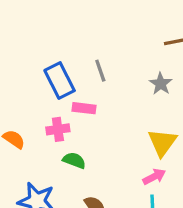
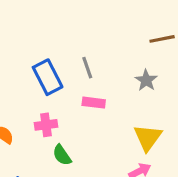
pink rectangle: (84, 108) -> (94, 103), moved
green semicircle: (74, 160) -> (62, 155), turned -145

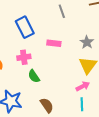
gray line: (87, 68) -> (62, 11), moved
gray star: (146, 80) -> (87, 42), moved

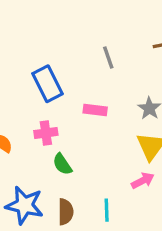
cyan line: (82, 104) -> (107, 210), moved
brown semicircle: (47, 105) -> (66, 212), moved, turned 35

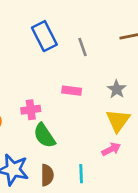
blue rectangle: (48, 84) -> (44, 36), moved
green semicircle: (62, 164) -> (44, 136), size x1.4

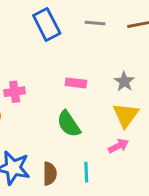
gray line: (83, 47) -> (95, 23), moved, turned -66
pink cross: (31, 110) -> (15, 92), moved
green semicircle: (44, 136) -> (69, 124), moved

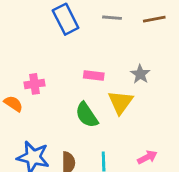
yellow triangle: (126, 115) -> (120, 102), moved
pink arrow: (118, 146) -> (147, 157), moved

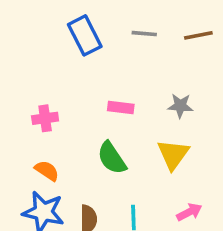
gray star: (140, 74) -> (180, 106), turned -30
yellow triangle: (120, 102) -> (173, 154), moved
orange semicircle: (13, 104) -> (47, 171), moved

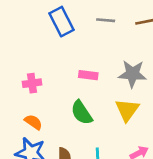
gray star: (180, 106) -> (132, 74), size x1.5

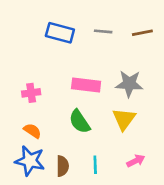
blue rectangle: (61, 22) -> (60, 33), turned -48
pink rectangle: (88, 75) -> (86, 85), size x1.5

